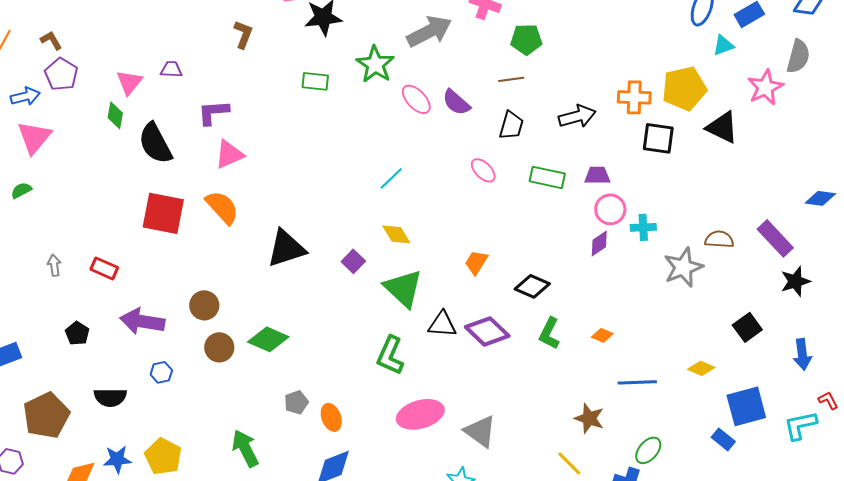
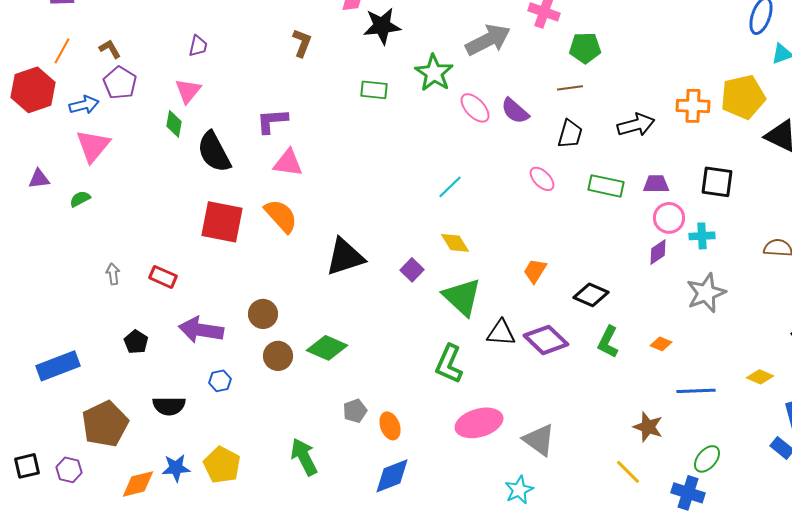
purple trapezoid: (171, 69) -> (198, 46), moved, turned 100
black square: (658, 138) -> (717, 182), moved
pink triangle: (229, 154) -> (288, 163), turned 32
gray star: (683, 267) -> (706, 293), moved

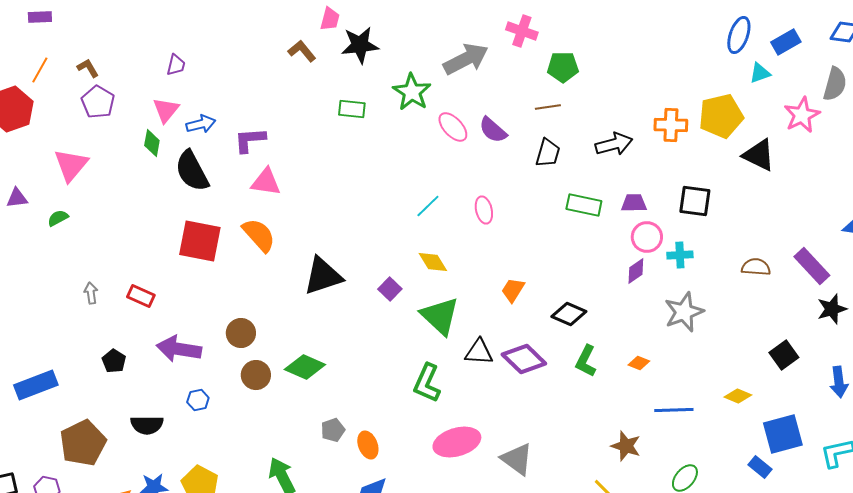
brown L-shape: (302, 43) -> (302, 51), moved, turned -60
blue arrow: (84, 105) -> (201, 124), moved
pink ellipse: (542, 179) -> (484, 210), moved, turned 32

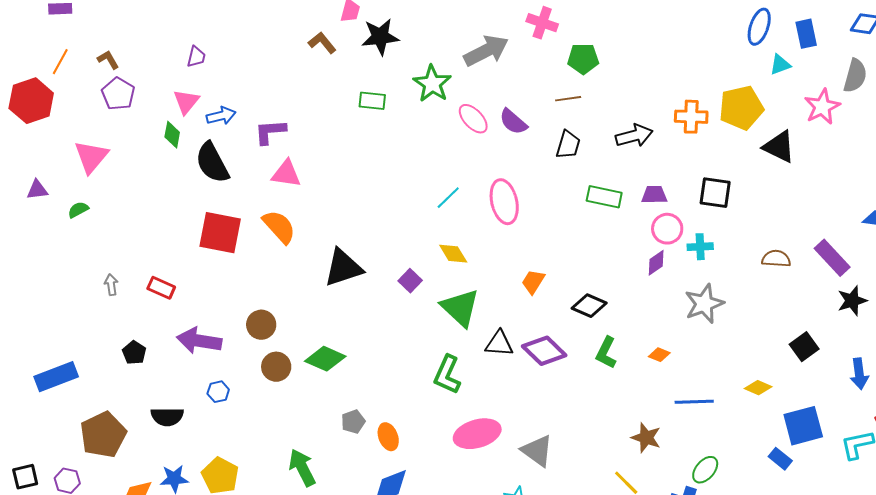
blue rectangle: (786, 42) -> (806, 34), turned -72
pink ellipse: (484, 210) -> (504, 202), size x1.6

